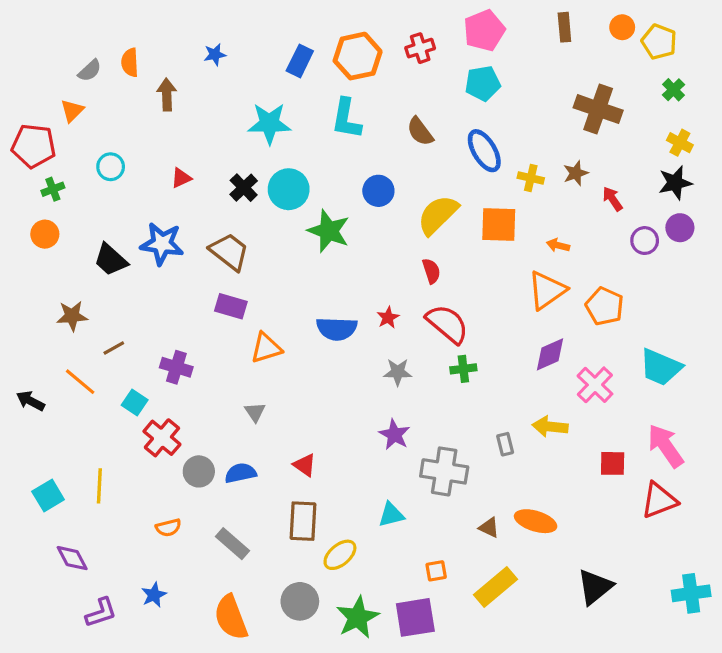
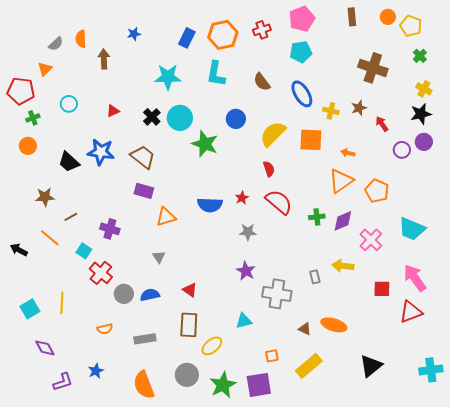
green cross: (463, 369) -> (317, 217), moved
gray rectangle: (232, 544) -> (145, 339), turned -50

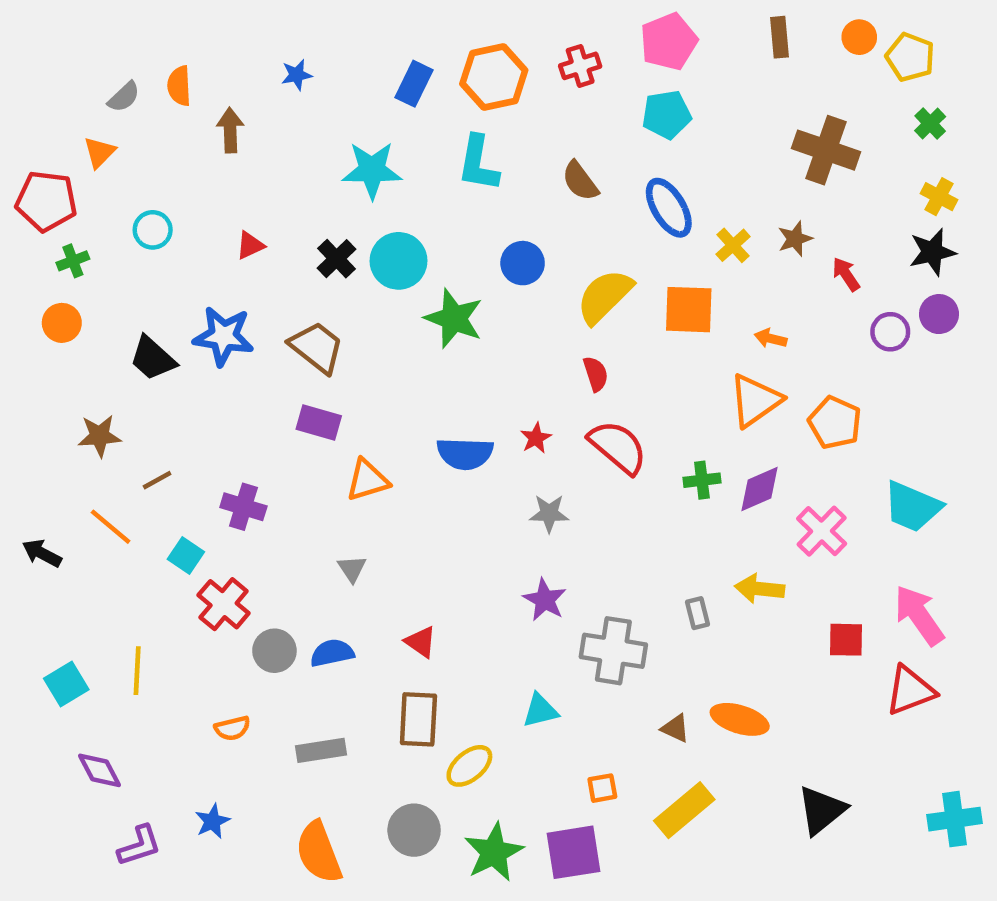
yellow cross: (331, 111) -> (733, 245), turned 35

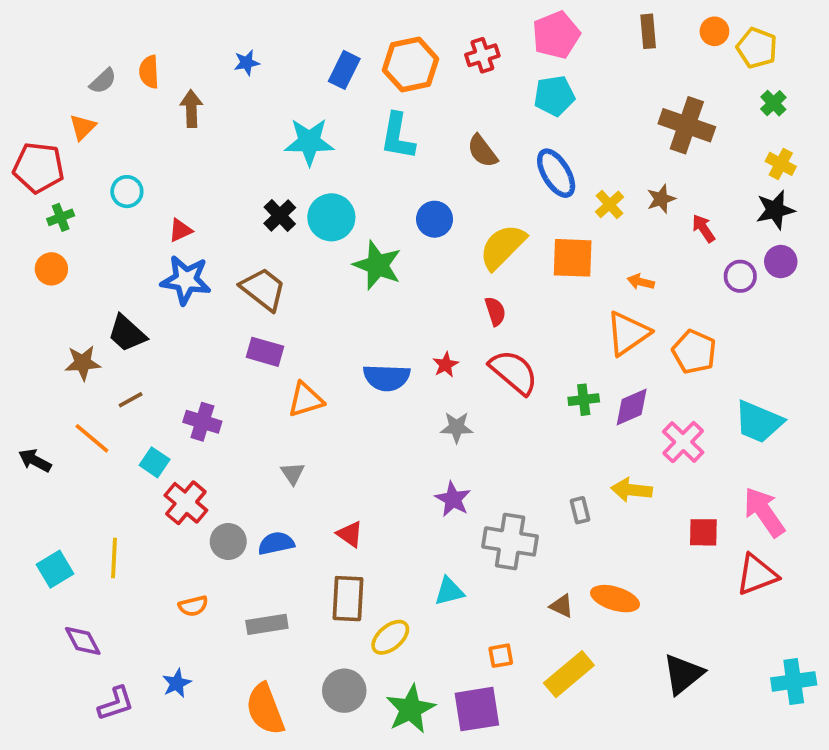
red triangle: (250, 245) -> (180, 230), moved
black trapezoid: (153, 358) -> (127, 333), moved

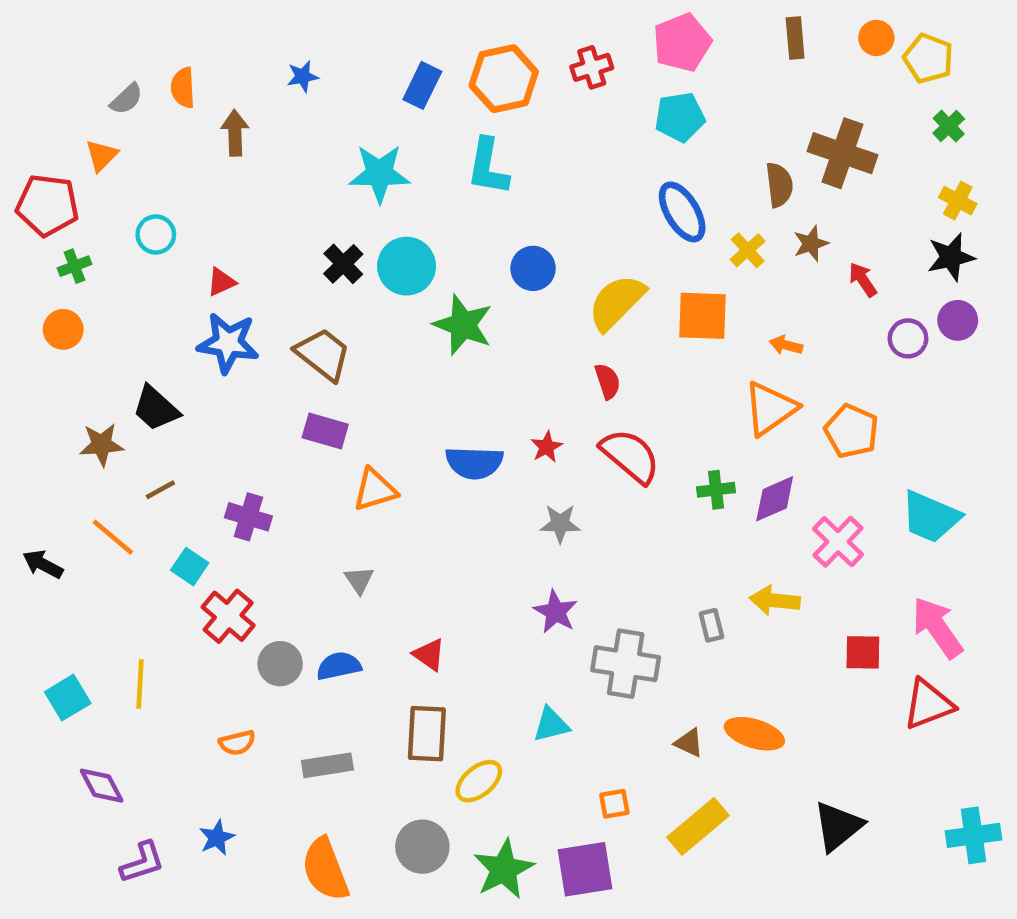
brown semicircle: (482, 151) -> (779, 185), moved, turned -150

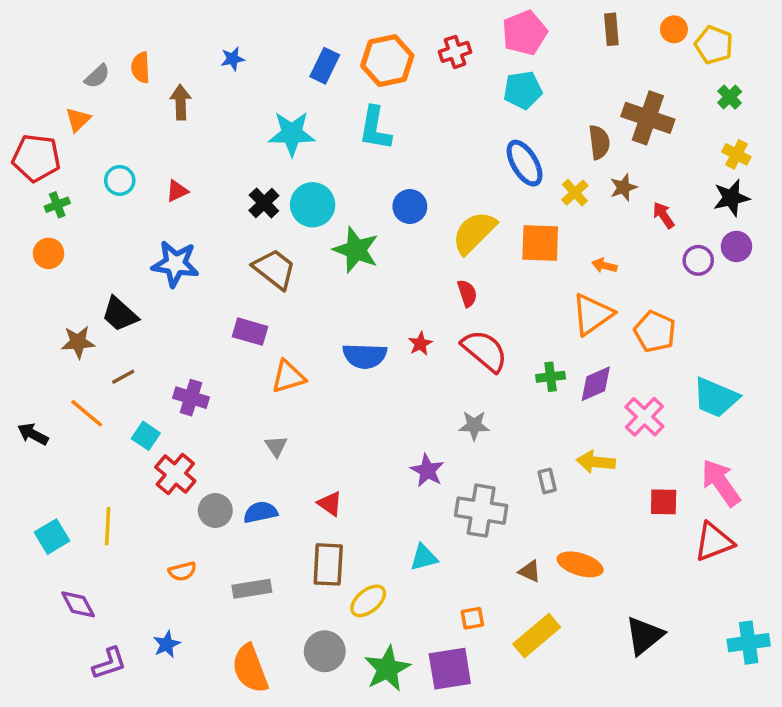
red triangle: (221, 282) -> (177, 191), moved
brown trapezoid: (323, 354) -> (274, 269), moved
gray star: (560, 524) -> (474, 425), moved

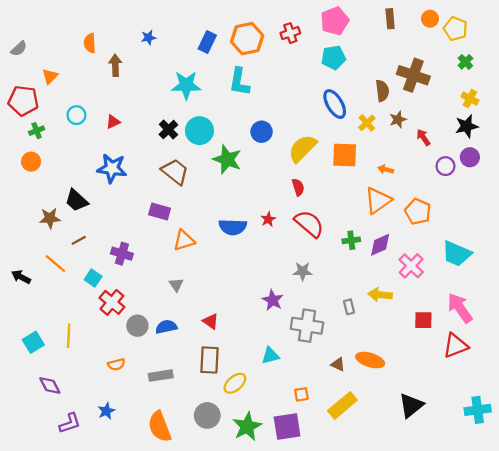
gray semicircle: (97, 76) -> (19, 49), moved

